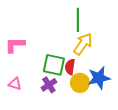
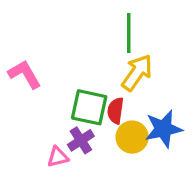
pink L-shape: (15, 45) -> (25, 74), turned 60
pink triangle: (15, 84) -> (58, 157), moved, turned -32

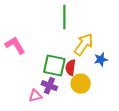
green line: (129, 33) -> (64, 17), moved
blue star: (163, 129) -> (101, 59), moved, size x0.6
purple cross: (81, 140) -> (49, 86), turned -35

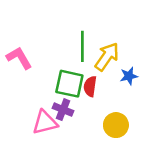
green line: (64, 17) -> (82, 46), moved
yellow circle: (81, 84) -> (116, 125), moved
pink triangle: (35, 96) -> (45, 122), size x1.5

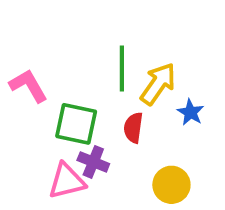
blue star: (129, 76) -> (191, 112), turned -30
green square: (69, 84) -> (76, 124), moved

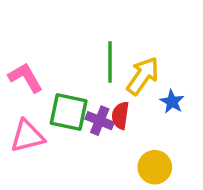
purple cross: (93, 162) -> (100, 121), moved
pink triangle: (67, 181) -> (27, 136), moved

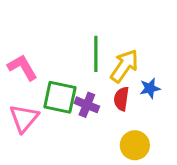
blue star: (172, 102) -> (150, 88), turned 30
red semicircle: (120, 115) -> (121, 99), moved
pink triangle: (27, 136) -> (24, 118), turned -36

